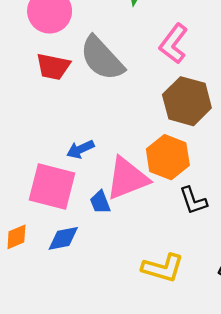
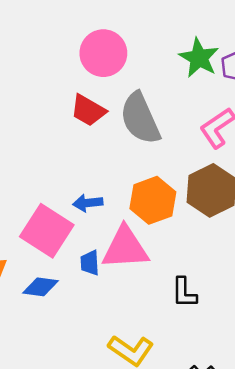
orange hexagon: (168, 157) -> (153, 200), moved

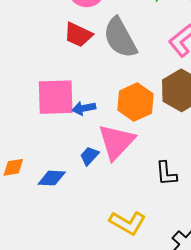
pink square: (47, 231) -> (56, 97), moved, turned -30
pink triangle: (125, 248) -> (116, 142), turned -39
blue trapezoid: (90, 263) -> (89, 156), turned 50

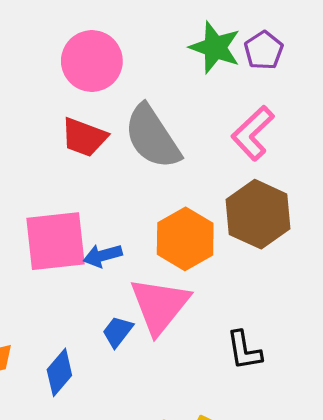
blue diamond: (52, 178) -> (59, 372), turned -48

